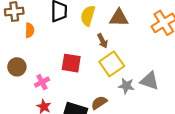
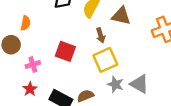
orange semicircle: (30, 30) -> (25, 23), moved

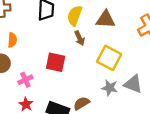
brown arrow: (101, 35) -> (80, 38), moved
yellow square: (105, 60) -> (109, 58), moved, turned -30

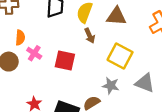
pink cross: (25, 80) -> (34, 53), moved, turned -32
gray star: (110, 88) -> (111, 86), moved

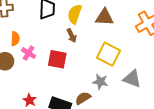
brown arrow: (90, 36) -> (72, 36), moved

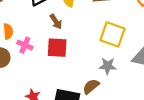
brown arrow: (72, 36) -> (56, 22), moved

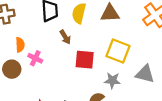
red square: (57, 48) -> (85, 60), moved

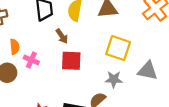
red square: (85, 60) -> (71, 61), moved

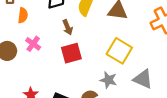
orange semicircle: (15, 47) -> (23, 15), moved
red square: (71, 61) -> (71, 53), turned -30

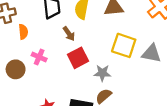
gray triangle: (143, 79) -> (151, 53), moved
gray star: (108, 80) -> (102, 73), moved

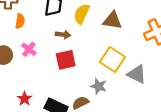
brown arrow: (69, 34) -> (63, 35), turned -64
gray star: (102, 73) -> (99, 86), moved

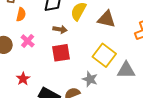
gray triangle: (137, 74) -> (126, 70), turned -30
red star: (24, 99) -> (23, 79), moved

